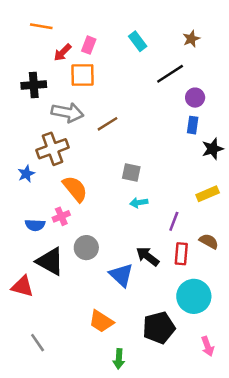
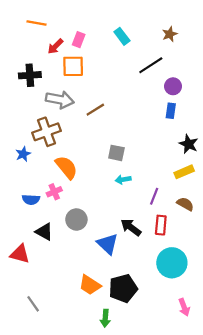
black star: (213, 149) -> (189, 144), moved, turned -30
brown semicircle: (209, 241) -> (185, 204), moved
black triangle: (50, 261) -> (44, 232), size x0.7
black pentagon: (159, 328) -> (123, 288), moved

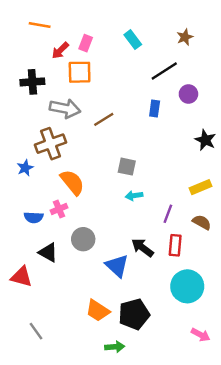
blue rectangle: (171, 111) -> (155, 109), moved
black star: (189, 144) -> (205, 140), moved
pink arrow: (184, 307) -> (201, 335), turned -42
green arrow: (105, 318) -> (115, 347), turned -98

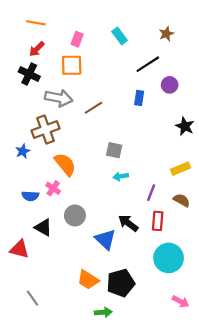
red arrow: (60, 50) -> (37, 49), moved
black cross: (32, 82) -> (29, 74), turned 30
pink cross: (59, 209) -> (53, 188), turned -32

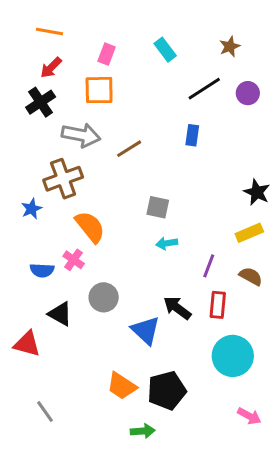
black cross: (29, 74) -> (41, 102), turned 30
purple circle: (170, 85) -> (248, 93), moved
black star: (185, 126) -> (257, 192), moved

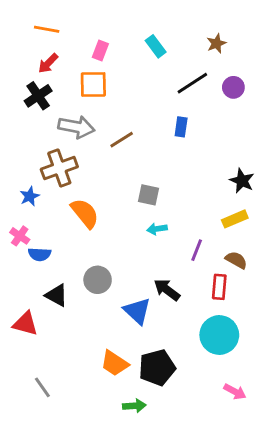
pink cross: (74, 260) -> (20, 236), moved
red rectangle: (218, 305) -> (219, 287), moved

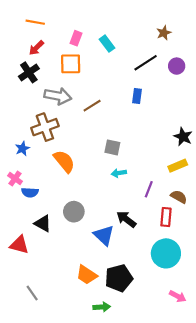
cyan rectangle: (156, 46) -> (107, 44), moved

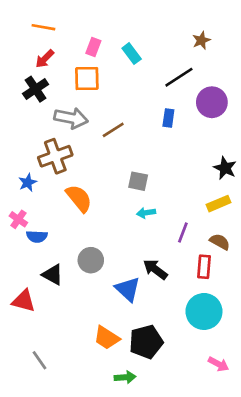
purple circle: (177, 66) -> (212, 102), moved, size x1.5

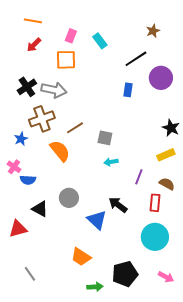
black cross: (36, 89) -> (27, 87), moved
brown line: (113, 130) -> (75, 128), moved
red triangle: (24, 301) -> (18, 229), turned -30
black pentagon: (146, 342) -> (125, 274), moved

